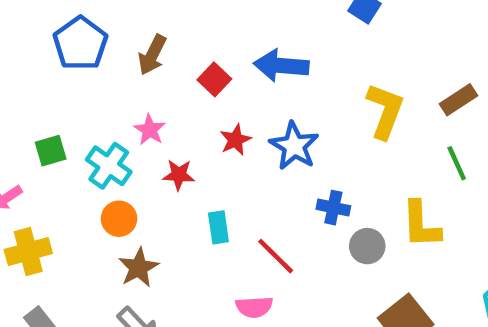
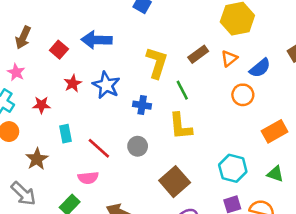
pink star: (150, 130) -> (16, 72), moved
green line: (457, 163) -> (182, 90), moved
blue cross: (333, 208) -> (142, 105), moved
gray circle: (367, 246) -> (138, 146), moved
brown star: (139, 268) -> (37, 159), moved

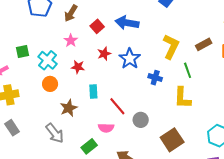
pink star: (16, 72) -> (71, 41), moved
gray circle: (138, 146) -> (141, 120), moved

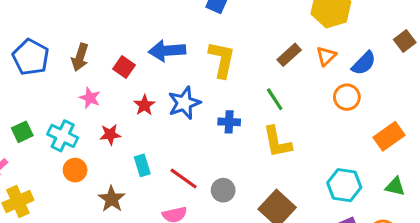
yellow L-shape: (171, 47) -> (222, 59), moved
blue star: (130, 59) -> (184, 103), turned 30

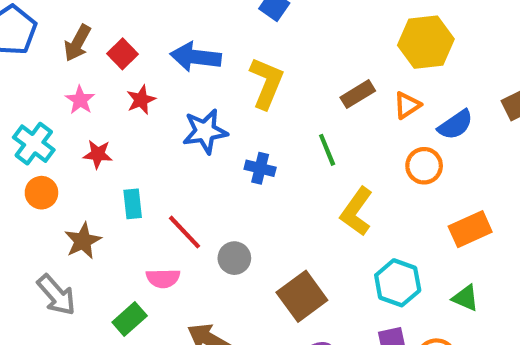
red square: (124, 67) -> (122, 54), moved
red star: (144, 105) -> (141, 100), moved
yellow L-shape: (277, 142) -> (357, 212), moved, turned 36

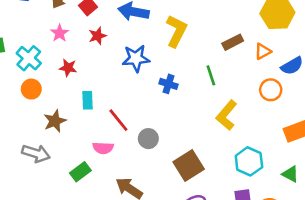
gray arrow: (56, 295) -> (36, 153), turned -36

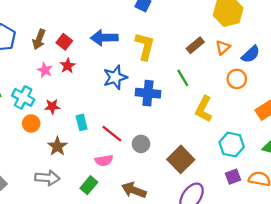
red star: (97, 36) -> (68, 66), moved
red star: (68, 68) -> (52, 106), moved
blue cross: (168, 84) -> (148, 93), size x1.5

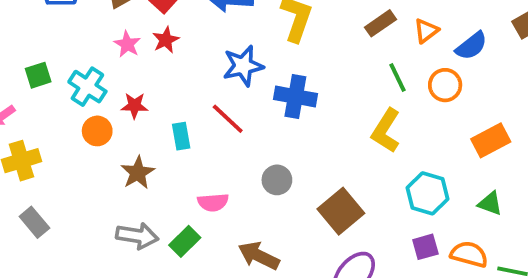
green line: (183, 78) -> (398, 77), moved
red line: (112, 134) -> (228, 119), moved
gray arrow: (47, 178) -> (137, 236), moved

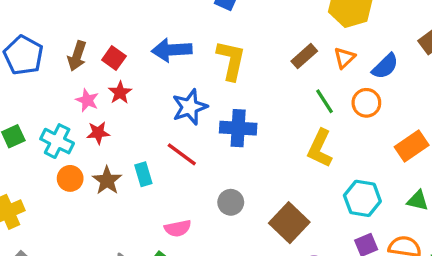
red star: (134, 106) -> (98, 133), moved
brown star: (138, 173) -> (107, 180), moved

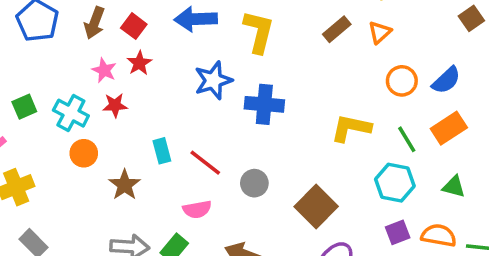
blue semicircle: (385, 66) -> (446, 80), moved
green line: (325, 101) -> (407, 139), moved
yellow L-shape: (320, 148) -> (351, 128), turned 75
red line: (182, 154) -> (205, 163), moved
brown star: (107, 180) -> (125, 185), moved

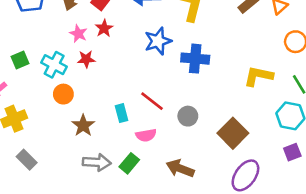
cyan rectangle: (162, 151) -> (121, 113), moved
brown star: (125, 185) -> (83, 125), moved

